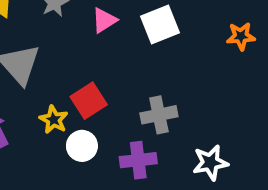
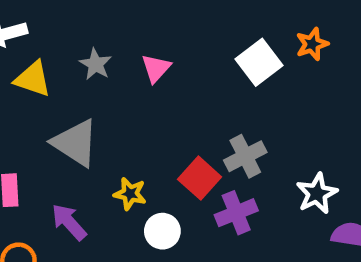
white square: (160, 24) -> (259, 62), moved
red square: (89, 101) -> (200, 178), moved
white circle: (82, 146) -> (162, 231), moved

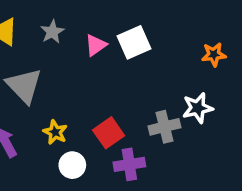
white square: (259, 62) -> (134, 42), moved
gray cross: (245, 156) -> (164, 127), moved
white star: (317, 193) -> (198, 108), moved

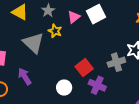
yellow star: (55, 132) -> (55, 31), moved
purple cross: (129, 164) -> (97, 85), turned 36

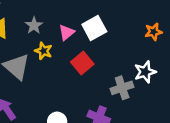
red square: (84, 68) -> (82, 63), moved

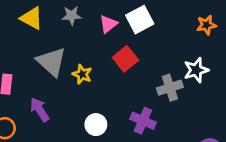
gray star: (34, 25) -> (72, 16), turned 30
yellow star: (43, 51) -> (82, 74), moved

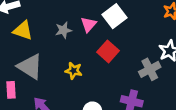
gray star: (72, 16) -> (63, 30), moved
gray triangle: (51, 62) -> (30, 66), moved

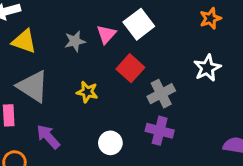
gray cross: (150, 69) -> (161, 94), moved

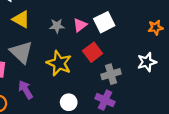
yellow star: (87, 92) -> (59, 63), size x1.6

